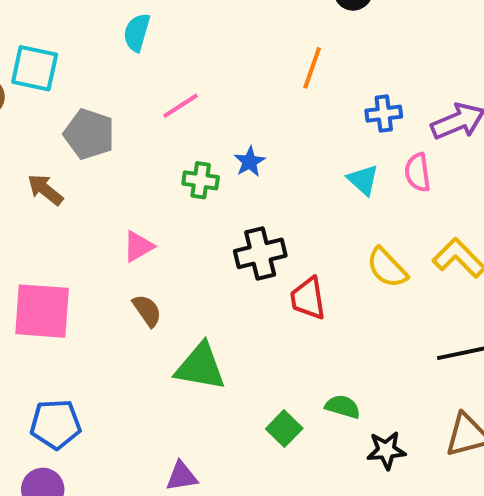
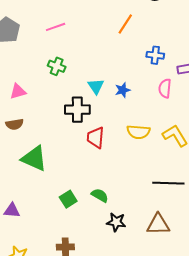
blue star: (250, 162) -> (123, 90), moved
cyan triangle: (363, 180) -> (96, 86), moved
yellow semicircle: (387, 268) -> (138, 132), turned -55
brown semicircle: (147, 311) -> (15, 124), turned 102

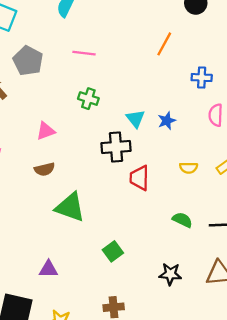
pink line: (56, 27) -> (84, 53), turned 30
yellow semicircle: (138, 132) -> (189, 168), size x0.7
green semicircle: (100, 195) -> (182, 220), moved

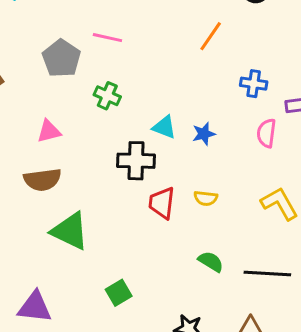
gray pentagon: (28, 61) -> (61, 58), moved
cyan triangle: (135, 119) -> (164, 127), turned -36
yellow semicircle: (189, 168) -> (206, 198), moved
brown semicircle: (44, 169) -> (42, 180), size x1.4
purple triangle: (48, 269) -> (35, 307), size x1.4

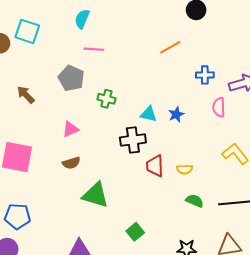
orange line: (211, 36) -> (170, 47), turned 35
pink line: (107, 38) -> (94, 49), moved
brown semicircle: (42, 180) -> (71, 163), size x0.7
yellow semicircle: (206, 198) -> (185, 169), moved

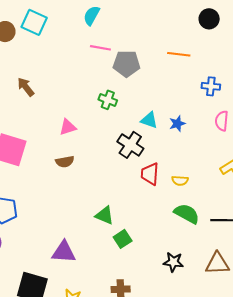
orange line: (170, 47) -> (179, 54), turned 30
gray pentagon: (71, 78) -> (126, 64), moved, turned -30
black cross: (133, 140) -> (130, 145), turned 35
green triangle: (96, 195) -> (105, 215), moved, size x0.7
green semicircle: (195, 201) -> (187, 214), size x1.4

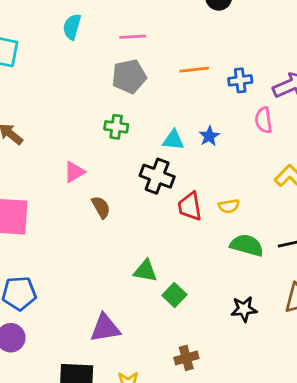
pink line: (100, 48) -> (133, 37), moved
orange line: (179, 54) -> (194, 70), moved
brown semicircle: (65, 162) -> (101, 207), moved, turned -96

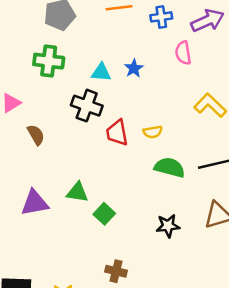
green cross: (116, 127) -> (49, 61), size x1.4
purple triangle: (105, 328) -> (35, 203), moved
brown cross: (186, 358) -> (116, 271), turned 30

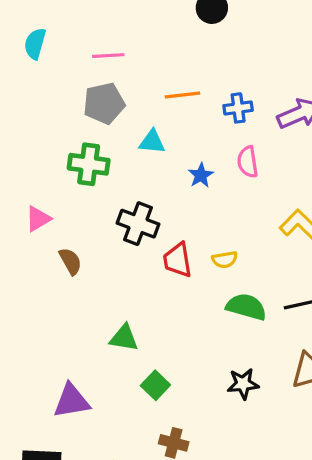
pink semicircle: (183, 53) -> (248, 162), moved
cyan triangle: (101, 72) -> (152, 142), moved
purple triangle: (35, 203) -> (72, 401), moved
green square: (104, 214) -> (155, 385), moved

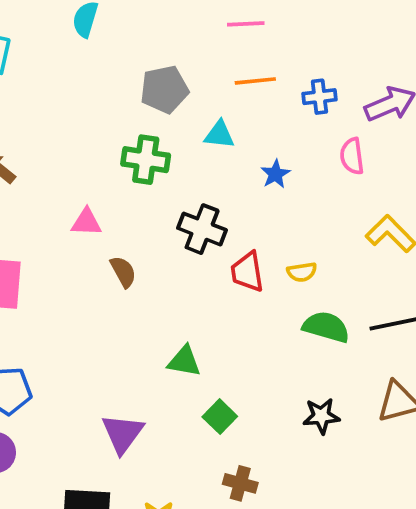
pink line: (108, 56) -> (246, 24), moved
pink semicircle: (248, 162) -> (352, 156), moved
pink triangle: (38, 219) -> (86, 222), turned 32
purple triangle: (72, 401) -> (123, 433), turned -45

